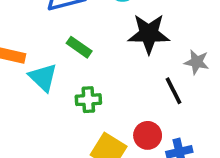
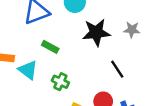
gray star: (197, 62) -> (132, 30), moved
green cross: (88, 100) -> (60, 82), turned 35

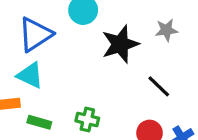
green rectangle: (50, 47) -> (39, 122), moved
cyan triangle: (28, 70) -> (30, 75), moved

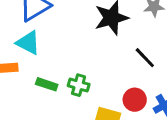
green rectangle: (39, 122) -> (47, 84), moved

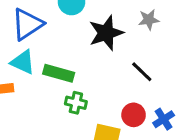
green rectangle: (47, 84) -> (59, 73), moved, size x1.4

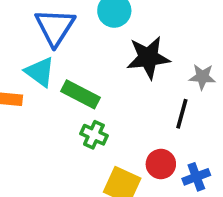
gray star: (149, 20) -> (202, 77), moved
blue triangle: (27, 24) -> (55, 27), turned -36
black line: (142, 72) -> (182, 114), turned 50

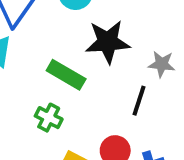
green rectangle: (81, 94) -> (66, 75), moved

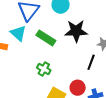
green rectangle: (66, 75) -> (46, 38), moved

